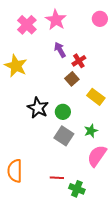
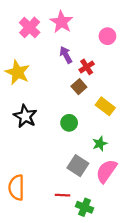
pink circle: (100, 19) -> (107, 36), moved
black star: (38, 108) -> (25, 116), moved
gray square: (64, 136) -> (78, 166), moved

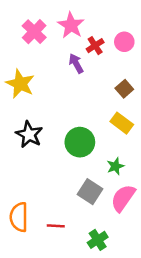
red cross: (87, 67) -> (95, 46), moved
brown square: (79, 87) -> (124, 89), moved
green circle: (69, 123) -> (80, 142), size x1.5
red line: (63, 195) -> (56, 226), moved
green cross: (84, 207) -> (98, 240), turned 35

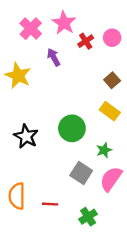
purple arrow: (76, 63) -> (54, 57), moved
black star: (29, 134) -> (26, 136), moved

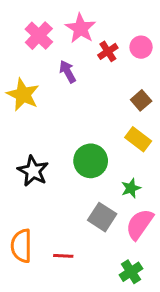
green cross: (88, 217) -> (131, 272), moved

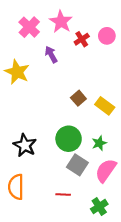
brown square: (141, 100) -> (78, 98), moved
green circle: (91, 161) -> (69, 139), moved
black star: (33, 171) -> (25, 145), moved
red line: (63, 256) -> (63, 195), moved

